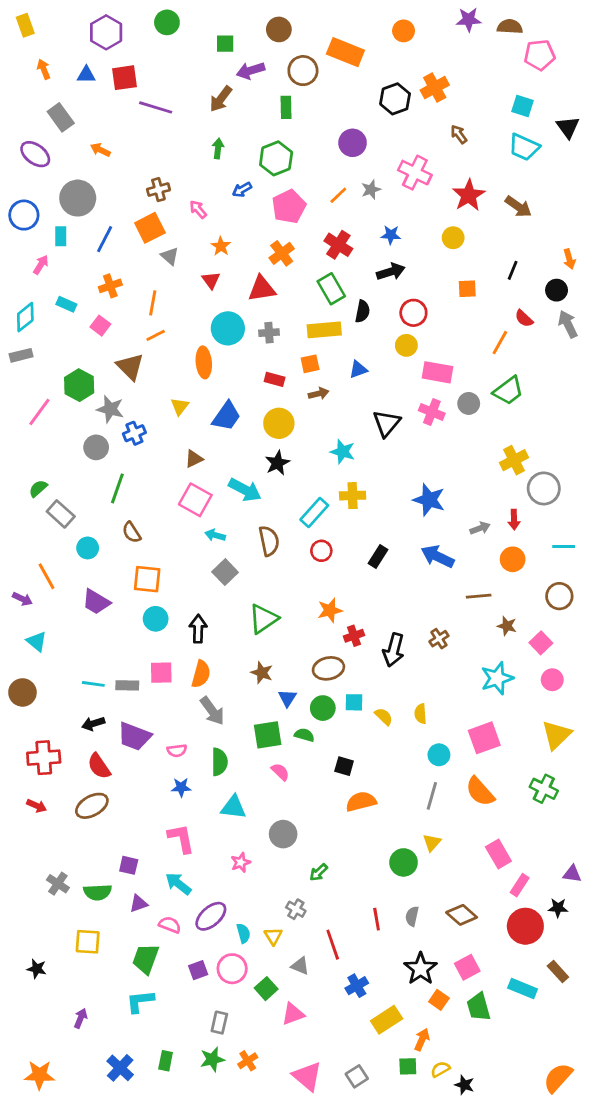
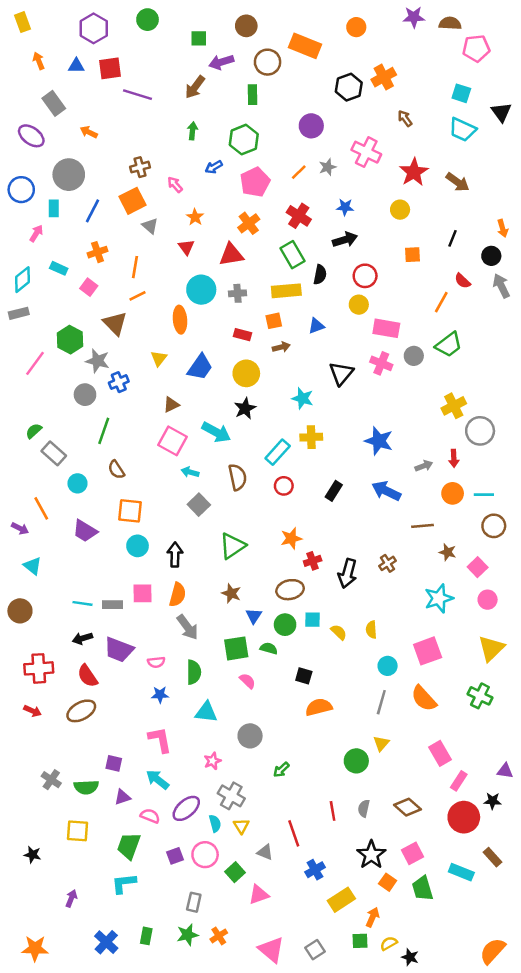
cyan line: (564, 547) -> (484, 495), moved
gray cross: (296, 909) -> (231, 796), moved, size x1.5

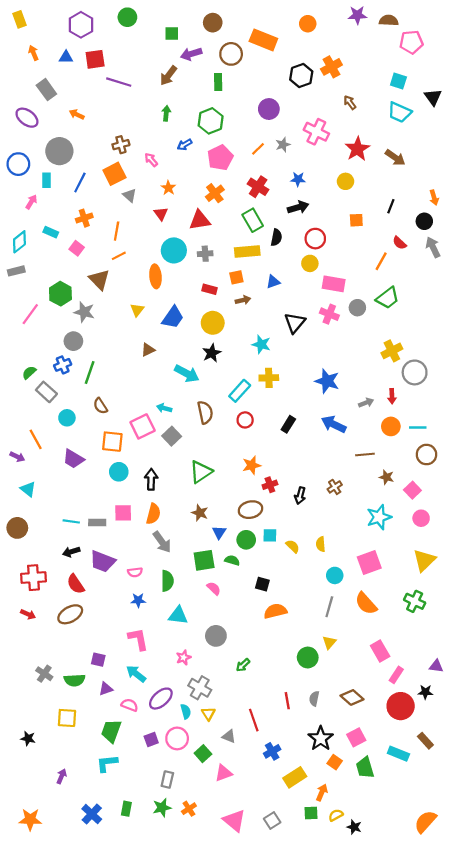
blue cross: (119, 382) -> (63, 365), moved
pink square: (173, 441) -> (143, 426), moved, turned 35
black arrow: (348, 573) -> (300, 496), size x0.7

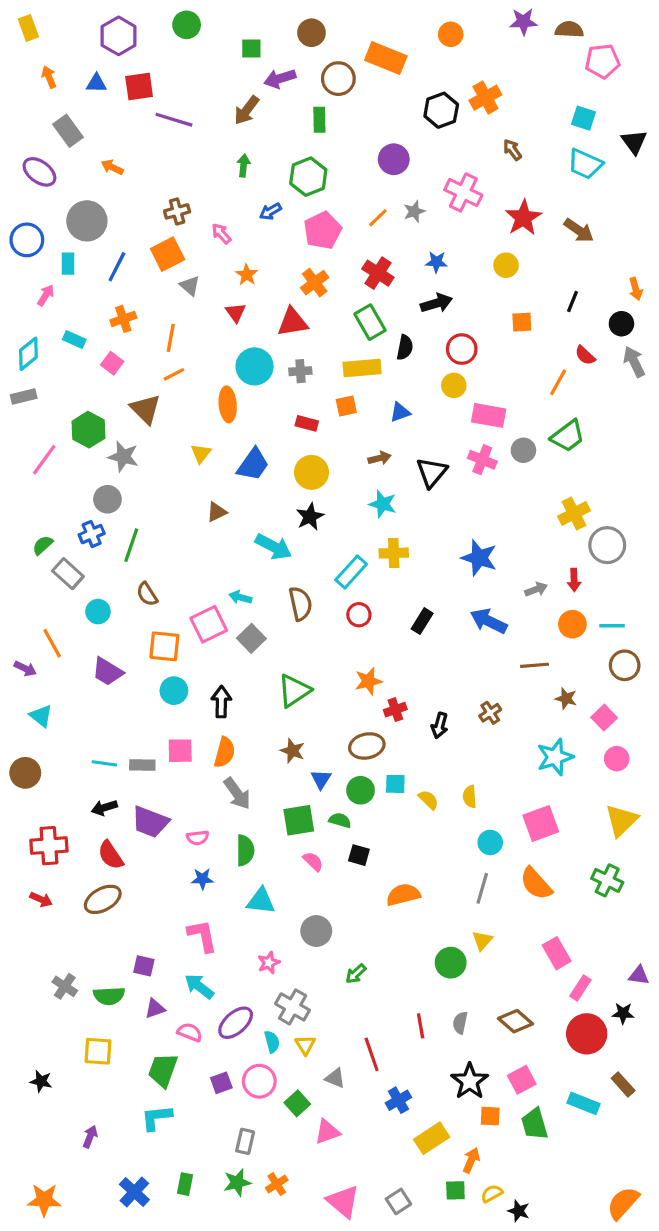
brown arrow: (243, 300) -> (379, 458), moved
black square: (262, 584) -> (359, 855), moved
orange square: (335, 762) -> (490, 1116), turned -32

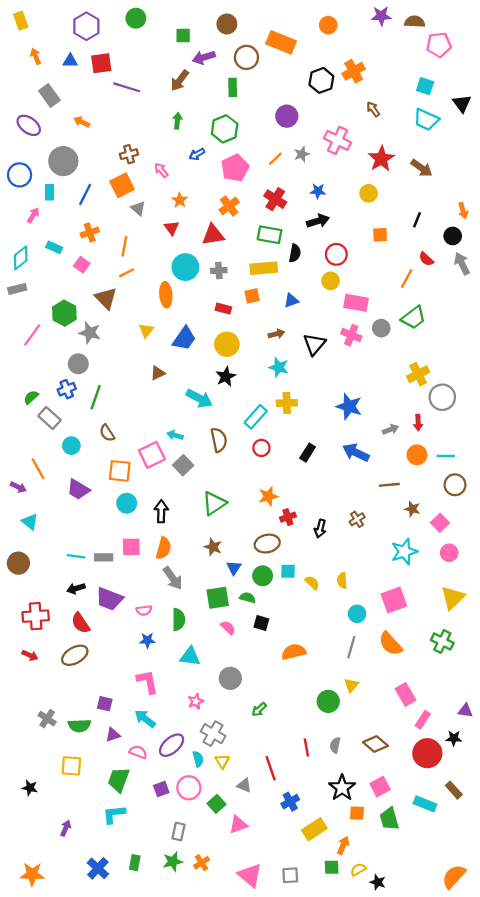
green rectangle: (370, 322) -> (270, 235), turned -50
gray square: (398, 1201) -> (290, 875), turned 30

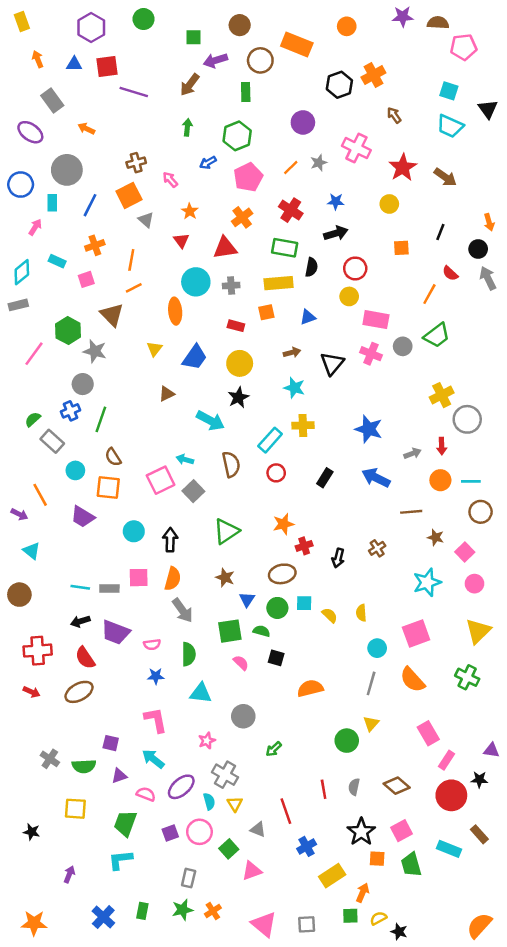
pink square: (82, 265) -> (86, 279), turned 35
orange square: (120, 471) -> (108, 487), moved

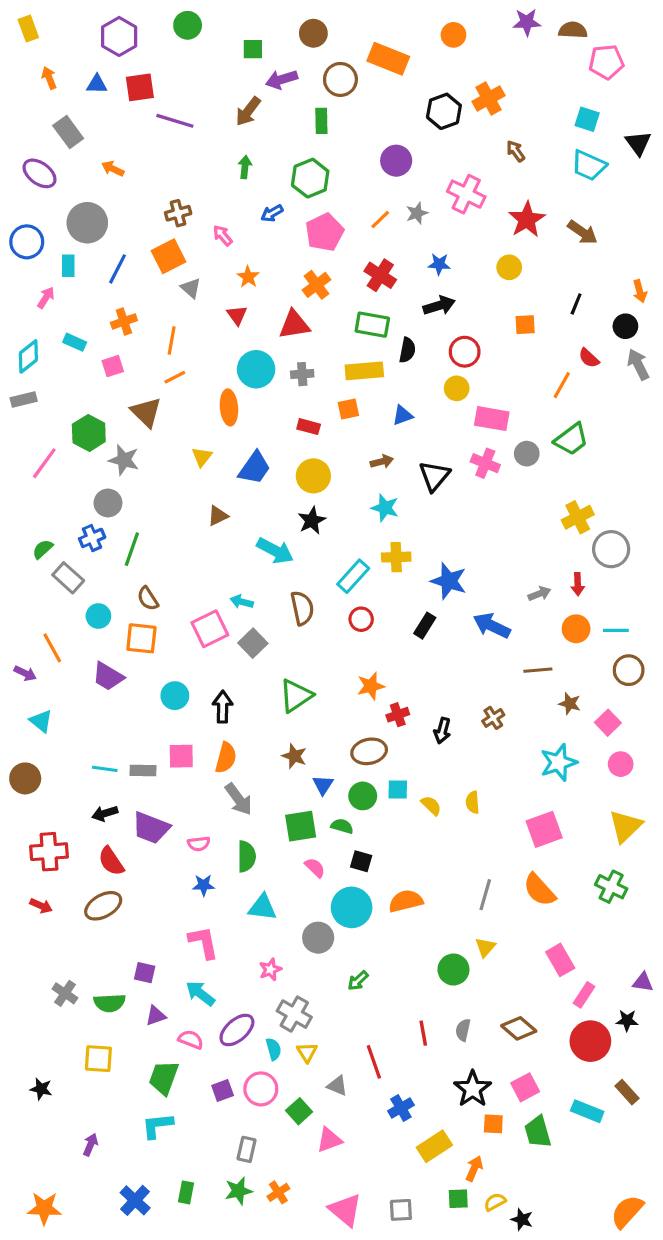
blue star: (369, 429) -> (449, 581), moved
cyan circle: (377, 648) -> (352, 907), moved, size x1.6

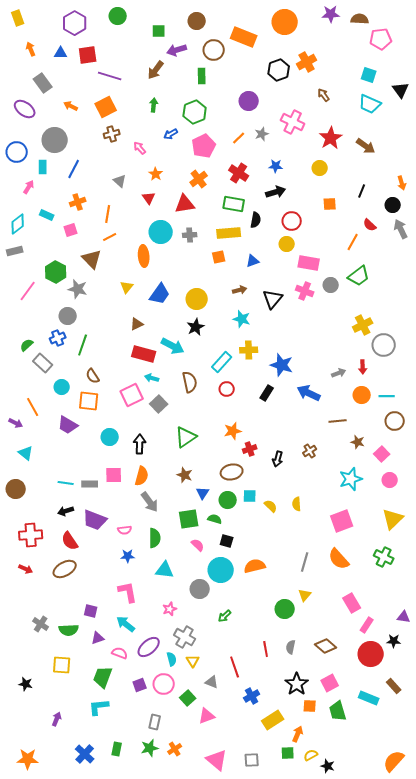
orange circle: (453, 35) -> (285, 22), size x1.6
orange square: (168, 256) -> (106, 107), moved
red rectangle: (309, 427) -> (144, 354), moved, size x1.6

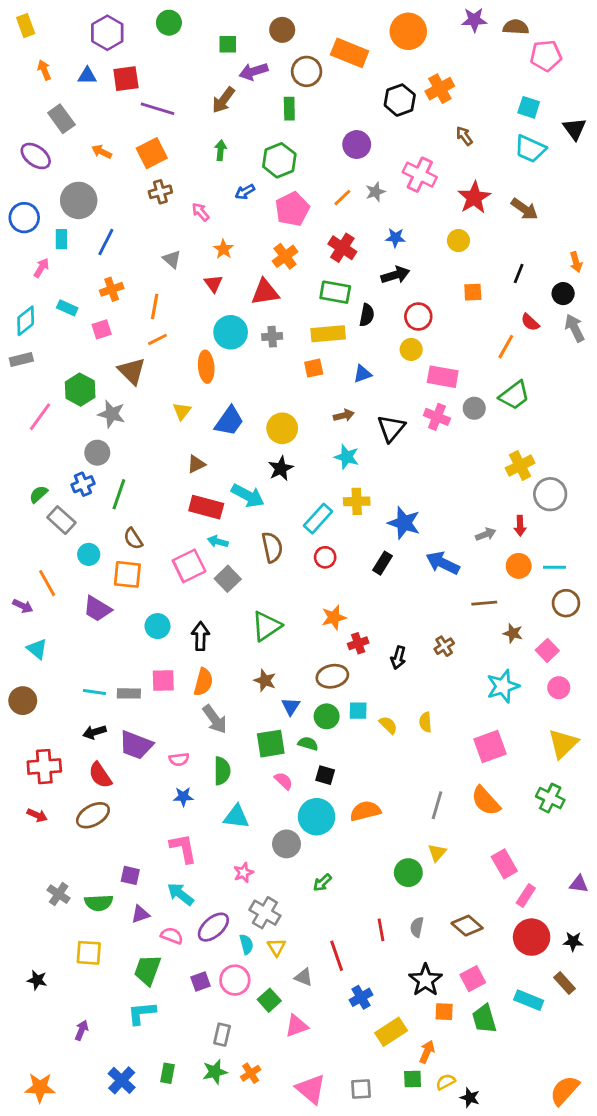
black star: (394, 641) -> (573, 941), moved

